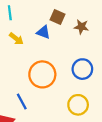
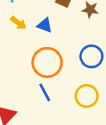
blue triangle: (43, 32) -> (45, 25), moved
blue line: (22, 102) -> (45, 92), moved

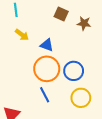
blue triangle: (45, 25) -> (47, 45), moved
blue circle: (91, 56) -> (74, 71), moved

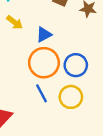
blue triangle: (47, 45) -> (44, 35), turned -48
yellow circle: (81, 98) -> (71, 97), moved

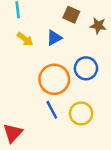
blue triangle: (44, 35) -> (54, 38), moved
blue circle: (76, 65) -> (86, 68), moved

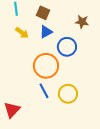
brown square: (71, 15) -> (43, 13), moved
blue circle: (86, 68) -> (67, 47), moved

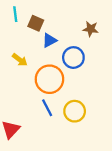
brown square: (43, 13) -> (36, 23), moved
yellow arrow: (22, 33) -> (20, 60), moved

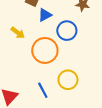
blue line: (47, 108) -> (43, 90), moved

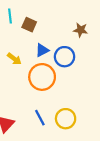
blue triangle: (45, 15) -> (42, 50), moved
yellow circle: (68, 80) -> (66, 119), moved

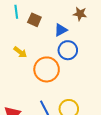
brown star: (81, 30) -> (80, 14), moved
blue triangle: (42, 50) -> (61, 30), moved

